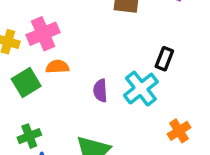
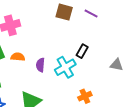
orange semicircle: (57, 67) -> (18, 57), moved

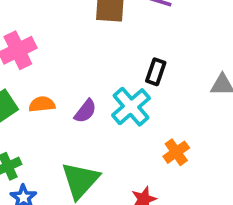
purple semicircle: (40, 65) -> (85, 111), turned -136

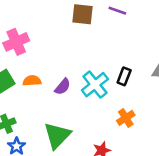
black rectangle: (156, 72) -> (124, 76), moved

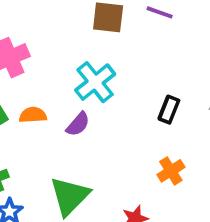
cyan cross: (95, 85) -> (95, 82), moved

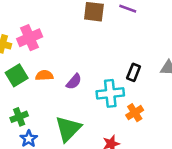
cyan cross: (95, 82) -> (110, 93), moved, turned 32

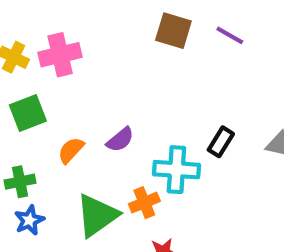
orange semicircle: (44, 75) -> (71, 150), moved, turned -54
orange cross: (135, 113) -> (144, 203), moved

